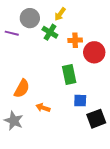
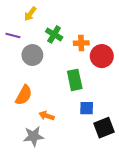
yellow arrow: (60, 14) -> (30, 14), moved
gray circle: (30, 18) -> (32, 55), moved
gray star: (14, 121) -> (33, 136), moved, turned -30

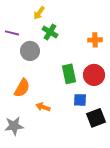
yellow arrow: (30, 14) -> (39, 13), moved
orange cross: (81, 43) -> (95, 40), moved
red circle: (102, 56) -> (94, 75), moved
gray star: (33, 136) -> (14, 126), moved

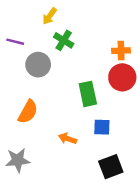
red circle: (94, 75) -> (122, 77), moved
orange arrow: (43, 107) -> (67, 139), moved
black square: (96, 118) -> (111, 167), moved

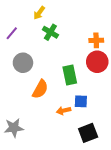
purple line: (15, 42) -> (12, 33), turned -64
gray circle: (38, 65) -> (23, 63), moved
orange semicircle: (28, 112) -> (40, 89), moved
orange arrow: (67, 139) -> (64, 111), moved, turned -32

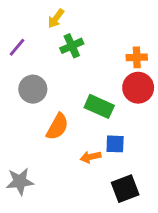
green cross: (50, 32) -> (72, 46), turned 35
green rectangle: (70, 75) -> (99, 106), turned -54

